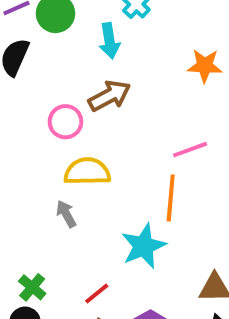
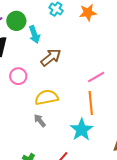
cyan arrow: (109, 41) -> (34, 34), moved
orange star: (205, 66) -> (88, 13), moved
pink circle: (65, 122) -> (18, 76), moved

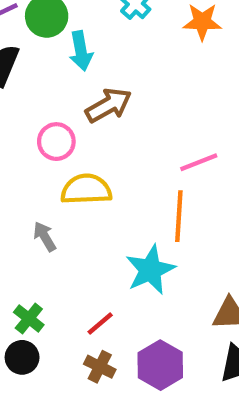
pink circle: (18, 76) -> (56, 142), moved
gray arrow: (40, 121) -> (45, 237), moved

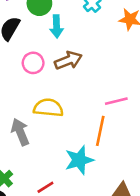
pink circle: (56, 142) -> (33, 63), moved
gray arrow: (45, 237) -> (20, 132), size x1.5

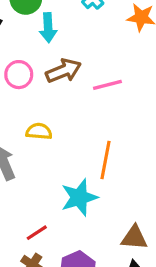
pink line: (116, 101) -> (107, 85), moved
yellow semicircle: (48, 108) -> (39, 131), size x0.7

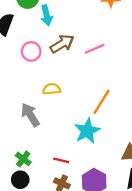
orange line: (106, 160) -> (102, 102), turned 30
red line: (37, 233) -> (61, 160), turned 56

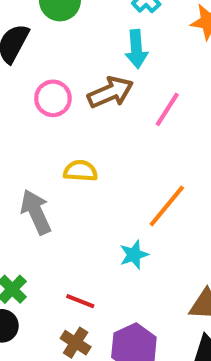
cyan arrow: (46, 15) -> (136, 49), moved
pink line: (95, 49) -> (167, 109), turned -42
cyan star: (87, 131) -> (134, 255), size x0.6

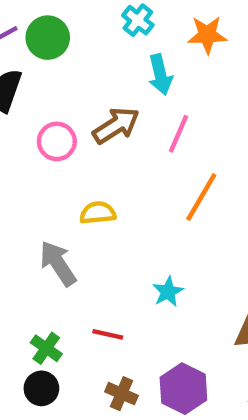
cyan arrow: (136, 49) -> (160, 75), moved
orange line: (167, 206) -> (201, 197), moved
red line: (80, 301) -> (108, 334), moved

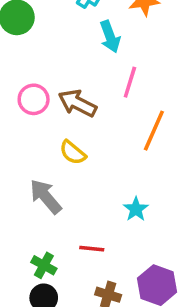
brown arrow: (116, 125) -> (77, 103), moved, turned -114
yellow semicircle: (98, 213) -> (73, 153), turned -128

